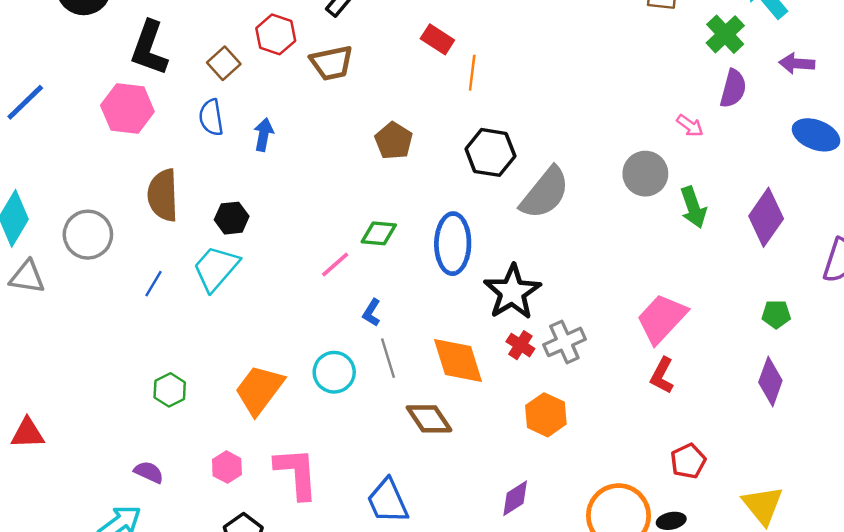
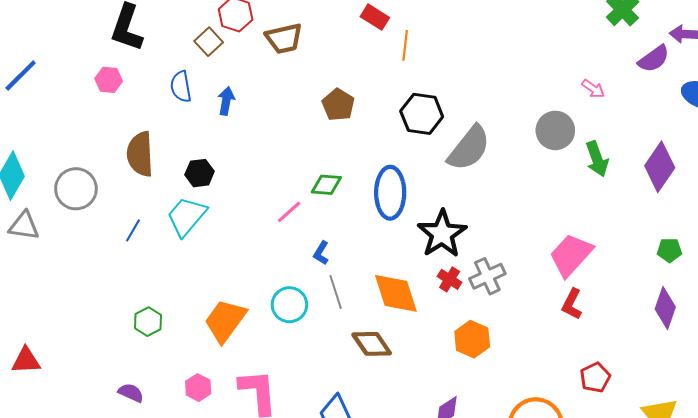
brown square: (224, 63) -> (209, 42), moved
purple semicircle: (733, 89) -> (654, 59), moved, turned 40
pink hexagon: (127, 109) -> (109, 80), size x0.6

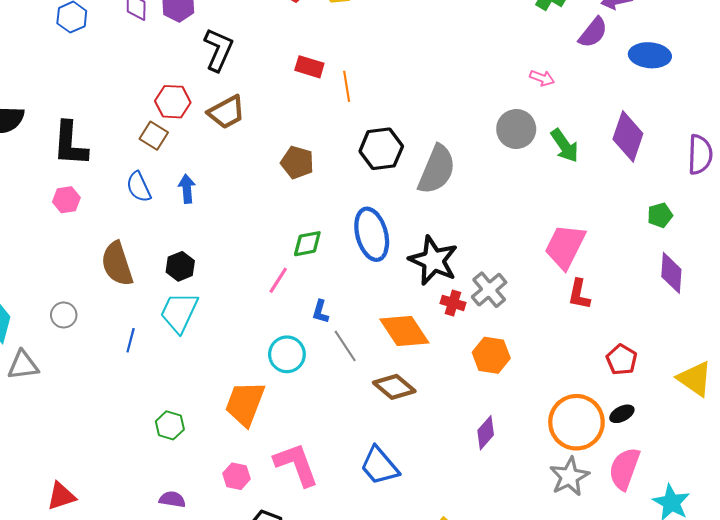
gray circle: (76, 189) -> (64, 315), size x0.6
cyan circle: (289, 305) -> (287, 354), moved

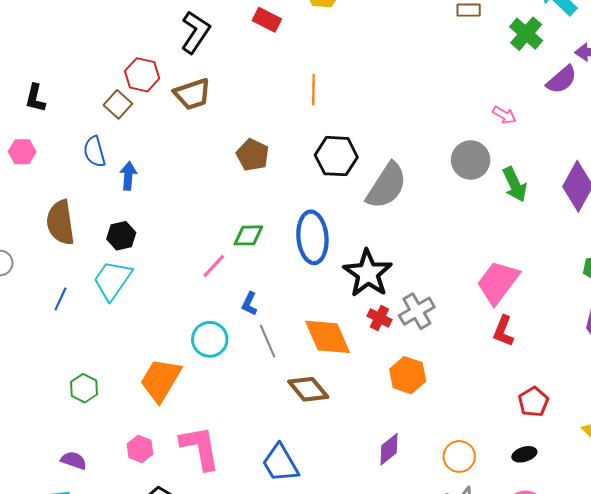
red rectangle: (309, 67) -> (267, 20), moved
black L-shape: (70, 144) -> (35, 98), size x0.6
blue arrow: (187, 189) -> (128, 176), moved
orange circle: (576, 422) -> (459, 456), moved, size x0.6

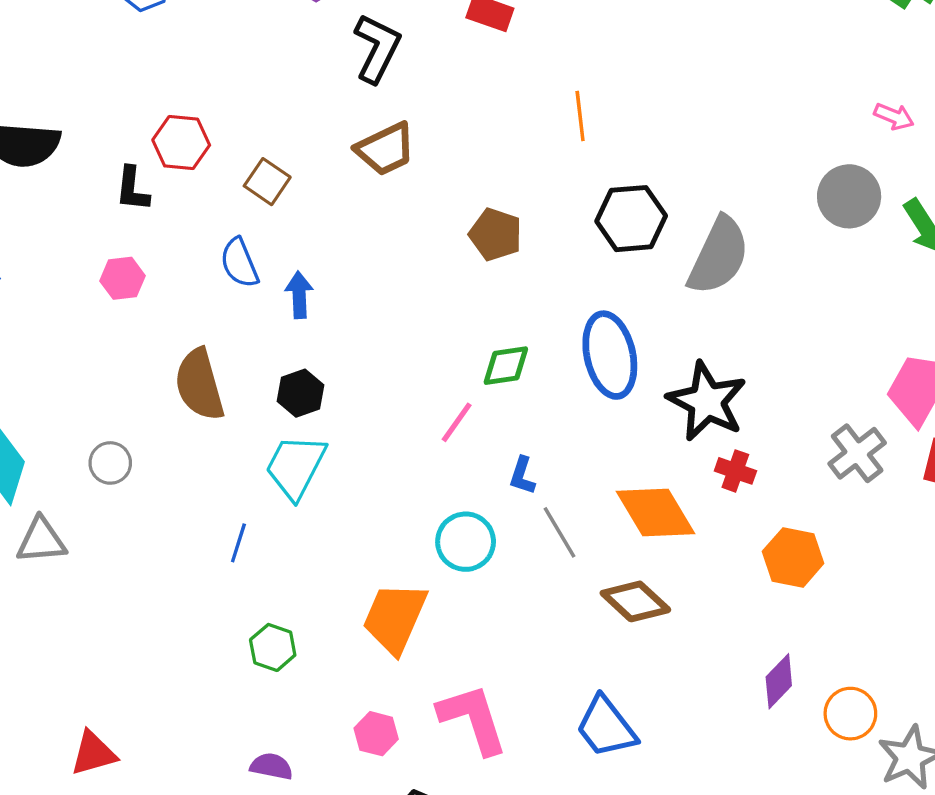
red hexagon: (142, 75) -> (181, 143), moved
blue line: (60, 299) -> (238, 543), moved
gray cross: (417, 311) -> (857, 453), moved
orange circle: (459, 456) -> (850, 714), moved

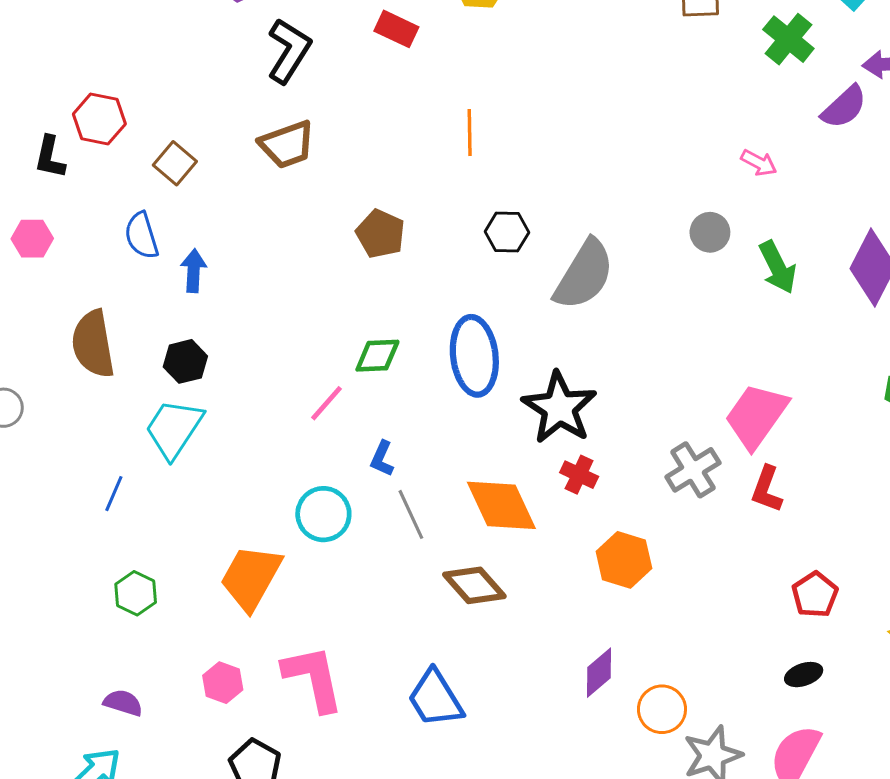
gray circle: (849, 196) -> (710, 232), size x0.7
black hexagon: (631, 219) -> (507, 232), size x0.7

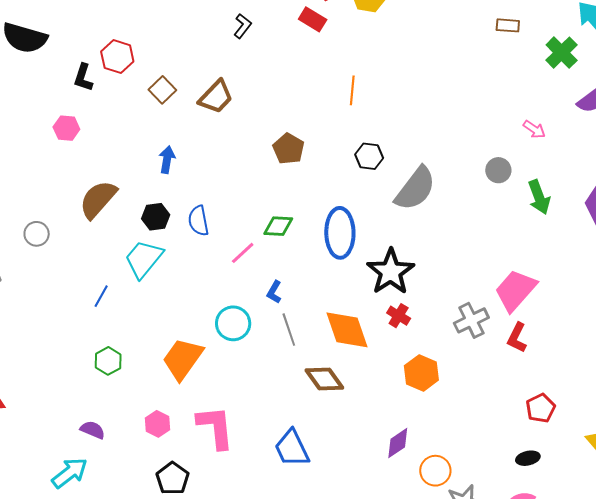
black L-shape: (289, 51) -> (243, 26), size x0.6
brown trapezoid: (287, 144) -> (216, 97), moved, turned -33
blue semicircle: (142, 236) -> (198, 221), moved
brown semicircle: (93, 344) -> (98, 199), turned 45

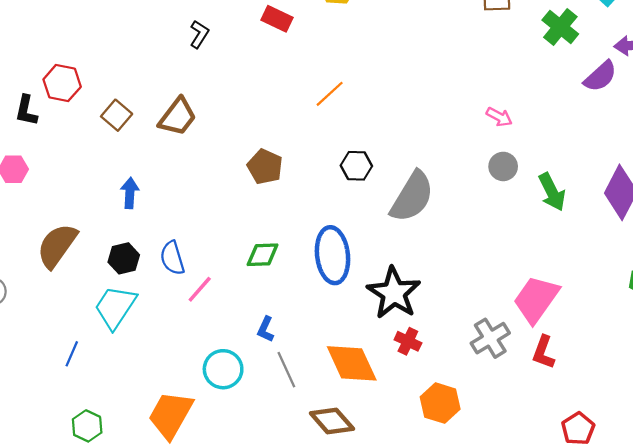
orange line: (352, 90) -> (330, 94), turned 48
pink arrow: (534, 129) -> (499, 117), moved
pink line: (243, 253) -> (200, 289), moved

